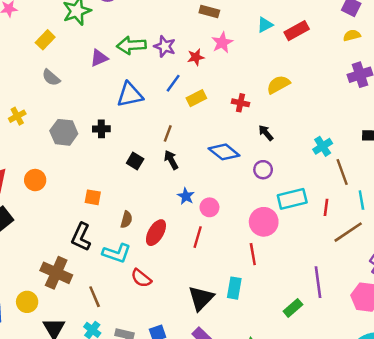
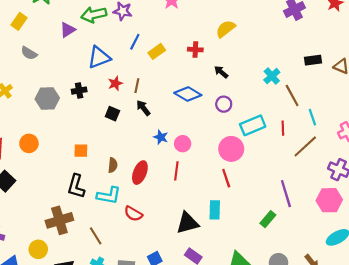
red star: (196, 57) -> (115, 83), moved
brown cross: (56, 273) -> (59, 220), turned -32
black triangle: (201, 298) -> (187, 223), turned 40

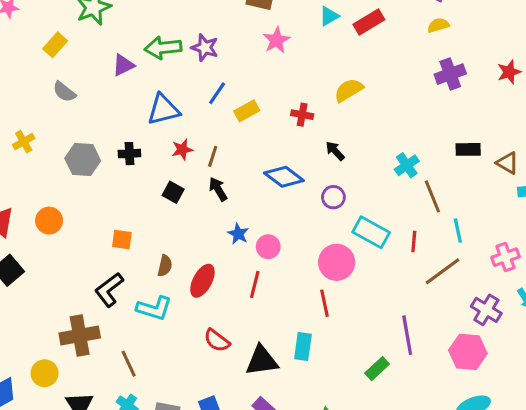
cyan rectangle: (253, 125) -> (371, 232), turned 45
black L-shape: (76, 186) -> (109, 290), turned 30
red semicircle: (133, 214) -> (217, 340), moved

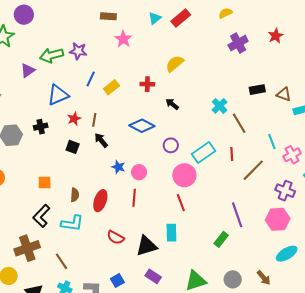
purple circle: (333, 197) -> (171, 145), moved
cyan line: (458, 231) -> (272, 142), moved
cyan rectangle: (371, 232) -> (204, 152), turned -55

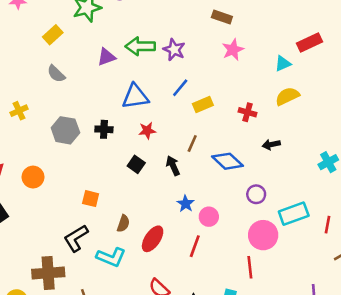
cyan triangle: (155, 18) -> (283, 63), moved
black arrow: (172, 104) -> (271, 145), turned -64
brown line: (94, 120) -> (192, 143), moved

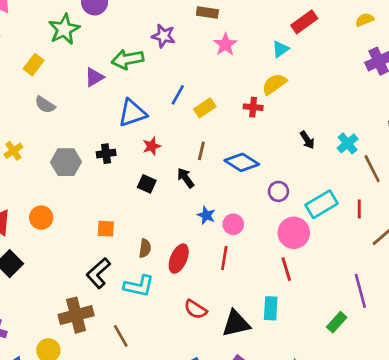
purple star: (174, 50) -> (163, 36), moved
yellow semicircle: (287, 96) -> (274, 84), moved
black arrow: (271, 145) -> (307, 140), moved, turned -102

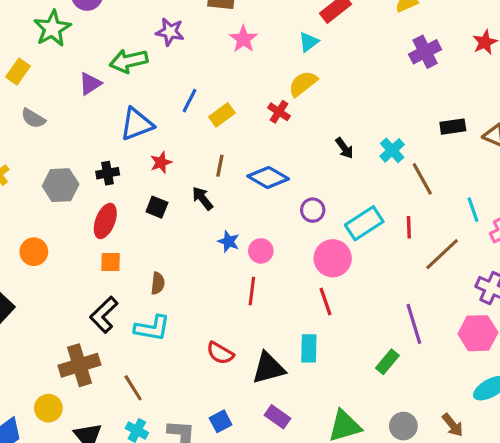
red cross: (253, 107) -> (279, 112), turned 30
red ellipse: (179, 259) -> (105, 221), moved

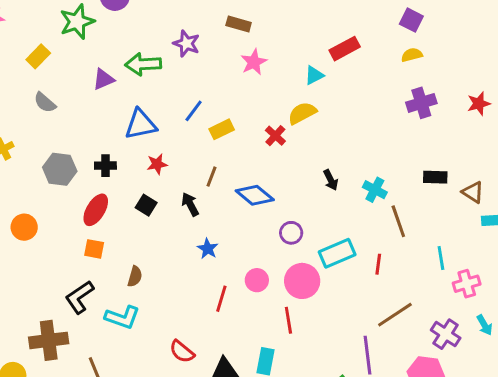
cyan cross: (392, 150) -> (375, 190), turned -30
pink circle: (261, 251) -> (257, 280), moved
brown line: (442, 254) -> (395, 315), moved

